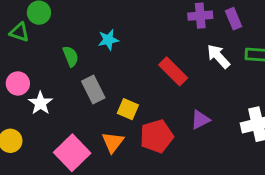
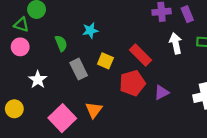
white arrow: (218, 56) -> (176, 43), turned 30
pink circle: (18, 83) -> (20, 47), moved
yellow square: (128, 109) -> (105, 61), moved
red pentagon: (157, 136) -> (132, 83), moved

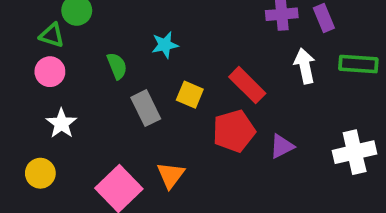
white star: (38, 80) -> (61, 123), moved

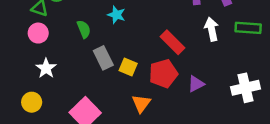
cyan star: (165, 45) -> (116, 15), turned 30
yellow square: (190, 95) -> (128, 67), moved
orange triangle: (171, 175) -> (141, 103), moved

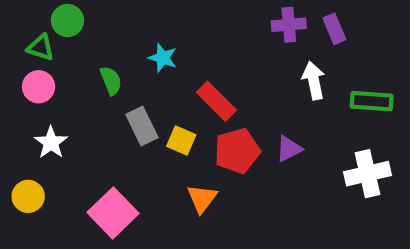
green rectangle: (248, 28) -> (372, 101), moved
red rectangle: (172, 42) -> (216, 101), moved
purple triangle: (196, 84) -> (289, 149), moved

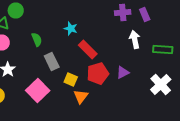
cyan star: (163, 58) -> (71, 28), moved
yellow square: (181, 141) -> (71, 80), moved
white cross: (367, 174) -> (161, 84), turned -30
pink square: (113, 213) -> (38, 90), moved

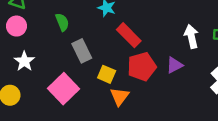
white arrow: (135, 40) -> (191, 36), moved

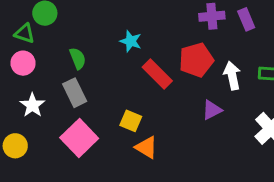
gray rectangle: (82, 51) -> (75, 93), moved
red pentagon: (142, 67) -> (196, 60), moved
orange triangle: (120, 97) -> (146, 147), turned -36

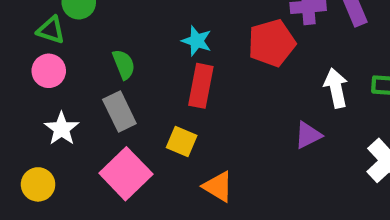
red pentagon: (196, 60) -> (272, 43), moved
red rectangle: (157, 74) -> (201, 86), moved, turned 56
yellow square: (131, 121) -> (182, 142), moved

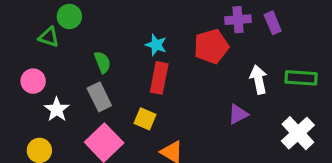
pink circle: (49, 71) -> (33, 81), moved

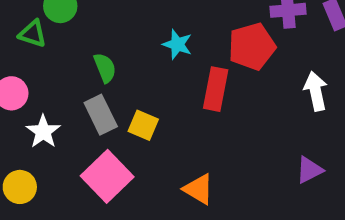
red rectangle: (159, 78) -> (216, 89), moved
purple triangle: (238, 114) -> (309, 170), moved
yellow square: (145, 119) -> (143, 125), moved

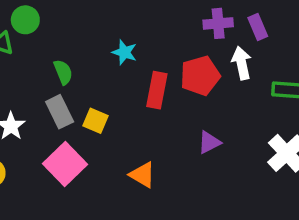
red pentagon: (252, 46) -> (200, 76), moved
white arrow: (316, 91) -> (242, 63), moved
purple triangle: (309, 170) -> (209, 142), moved

